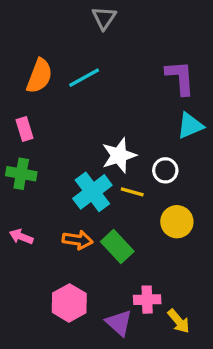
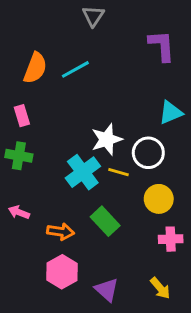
purple L-shape: (180, 78) -> (162, 46), moved
white circle: (165, 170) -> (148, 153), size x1.4
orange arrow: (78, 240) -> (61, 232), moved
pink cross: (147, 300) -> (171, 239), moved

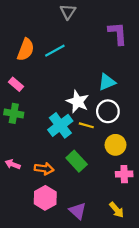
cyan triangle: (171, 113) -> (107, 82), moved
pink rectangle: (22, 116) -> (16, 84), turned -32
white star: (107, 139) -> (78, 102), turned -30
pink arrow: (19, 212) -> (13, 164), moved

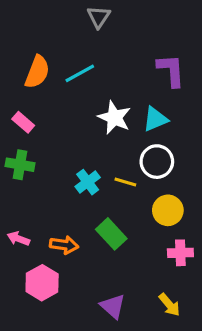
purple L-shape: (118, 33) -> (171, 70), moved
white star: (78, 102) -> (114, 118), moved
cyan cross: (60, 125) -> (88, 182), size x0.7
pink hexagon: (45, 198) -> (42, 283), moved

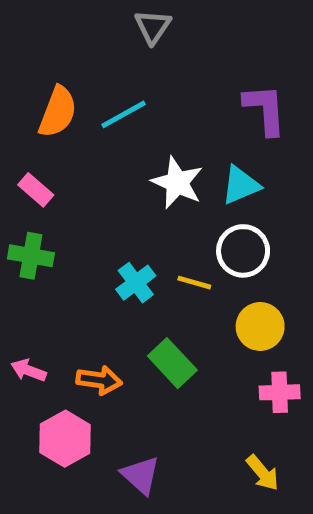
purple triangle: (113, 306) -> (141, 475), moved

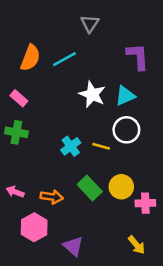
gray triangle: (153, 27) -> (90, 24), moved
yellow circle: (260, 326) -> (121, 187), moved

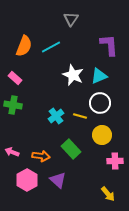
yellow circle: (121, 187) -> (102, 135), moved
purple triangle: (73, 246) -> (58, 180), moved

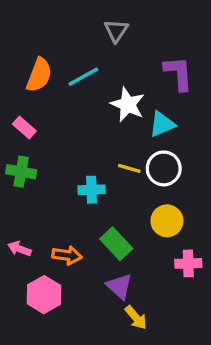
white star: (73, 75) -> (128, 104), moved
cyan cross: (56, 116) -> (92, 190), turned 35
yellow line: (80, 116) -> (129, 168), moved
purple triangle: (58, 180) -> (119, 286), moved
yellow arrow: (108, 194) -> (136, 318), moved

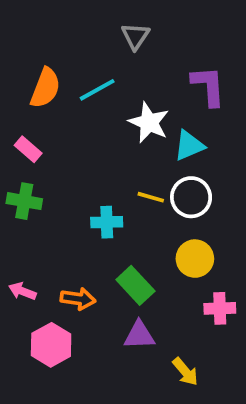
purple triangle: (119, 286) -> (139, 335), turned -44
yellow arrow: (136, 318) -> (185, 372), moved

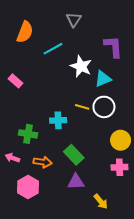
orange semicircle: (45, 88) -> (25, 32), moved
green cross: (24, 201) -> (28, 134), moved
yellow circle: (195, 259) -> (121, 140), moved

